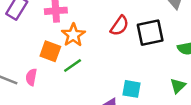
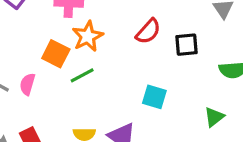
black square: (150, 33) -> (186, 45), size x0.7
cyan square: (132, 89) -> (154, 97), moved

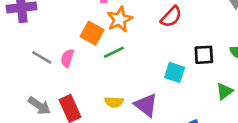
black square: (186, 45) -> (204, 55), moved

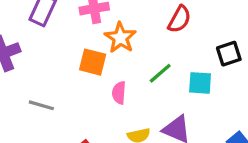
green line: (114, 52) -> (160, 73), moved
pink semicircle: (67, 58) -> (119, 93), moved

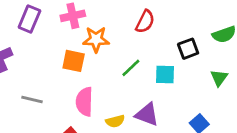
orange star: (120, 38) -> (96, 39), turned -30
pink semicircle: (119, 93) -> (84, 102), moved, size x1.5

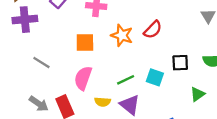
orange star: (96, 39) -> (122, 35), moved
orange square: (74, 61) -> (85, 42), turned -30
green line: (131, 68) -> (126, 80), moved

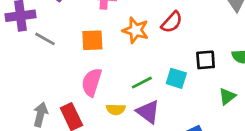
gray line: (41, 63) -> (45, 39), moved
gray arrow: (39, 104) -> (40, 114), turned -108

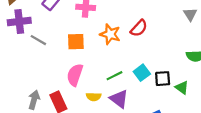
black square: (206, 60) -> (163, 79), moved
cyan square: (176, 78) -> (142, 73), turned 35
green triangle: (227, 96) -> (182, 88), turned -48

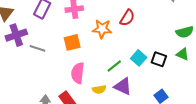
black square: (163, 79) -> (159, 59), turned 35
green triangle: (182, 88) -> (182, 54), moved

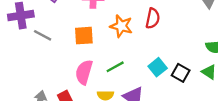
red semicircle: (127, 18) -> (153, 18), turned -30
green line: (114, 66) -> (115, 67), moved

